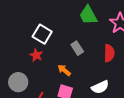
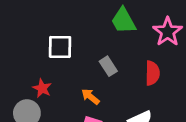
white square: (42, 34) -> (60, 47), turned -30
red star: (36, 55) -> (42, 88), moved

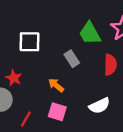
green trapezoid: (123, 21) -> (90, 33), moved

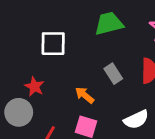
green trapezoid: (90, 33) -> (109, 24), moved, turned 105
gray rectangle: (72, 59) -> (113, 74), moved

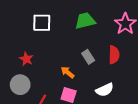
white square: (53, 44) -> (42, 23), moved
red star: (34, 87) -> (26, 59), moved

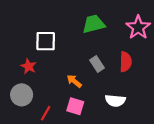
white square: (42, 23) -> (46, 41), moved
white semicircle: (105, 90) -> (115, 101), turned 30

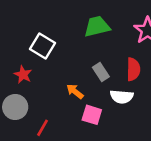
white square: (46, 41) -> (42, 46), turned 30
white semicircle: (115, 101) -> (122, 97), moved
pink square: (75, 106) -> (92, 115), moved

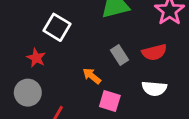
red semicircle: (133, 69) -> (154, 52), turned 75
white semicircle: (122, 97) -> (154, 88), moved

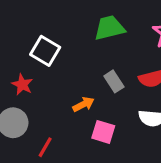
orange arrow: (92, 76) -> (83, 104), turned 114

